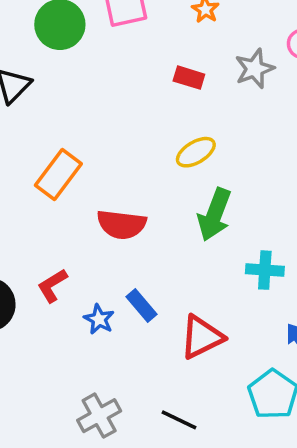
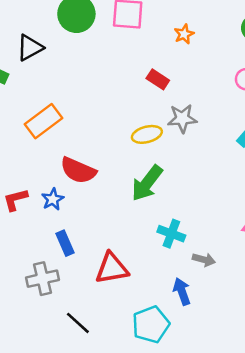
gray star: (255, 69) -> (182, 118), moved
blue rectangle: (142, 305) -> (65, 243), moved
blue star: (99, 319) -> (53, 199), moved
gray cross: (99, 416) -> (43, 279), moved

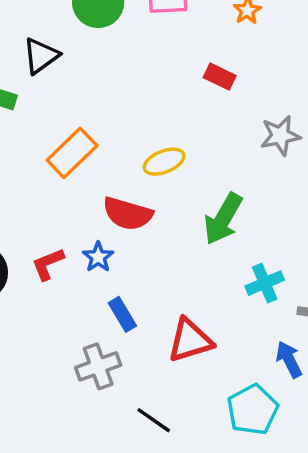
gray star: (182, 118) -> (280, 136), moved
yellow ellipse: (147, 134) -> (164, 162), moved
cyan cross: (171, 234) -> (265, 283), turned -36

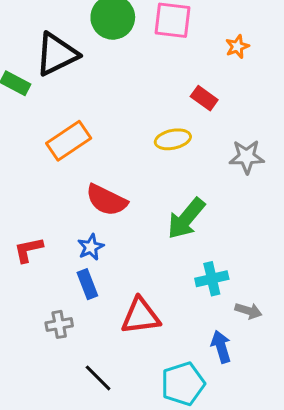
black triangle: (41, 56) -> (57, 54), size x1.4
yellow ellipse: (164, 162) -> (173, 139), moved
blue star: (98, 257) -> (91, 247), moved
red L-shape: (48, 264) -> (29, 250), moved
gray cross: (98, 366) -> (59, 324), size x0.7

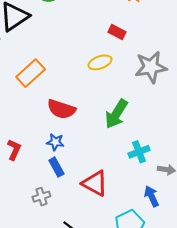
gray star: (247, 157) -> (151, 67), size x1.4
blue star: (91, 247) -> (55, 142), turned -30
red L-shape: (29, 250) -> (14, 150), turned 135
red triangle: (141, 316) -> (95, 183), turned 44

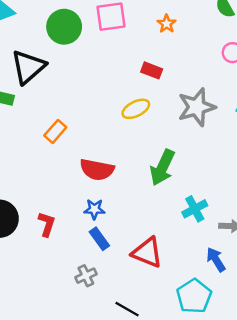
orange rectangle: (31, 73) -> (55, 131), size x0.7

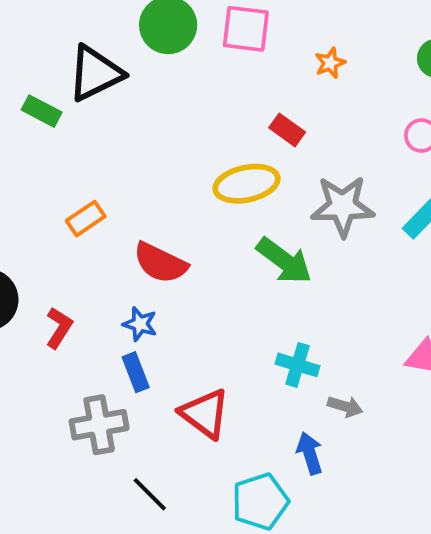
yellow ellipse: (136, 109) -> (247, 184), size x1.4
orange rectangle: (55, 131) -> (86, 219), moved
green arrow: (162, 167) -> (284, 261), moved, turned -93
cyan cross: (195, 209) -> (298, 365), turned 30
gray cross: (86, 276) -> (99, 425), size x1.6

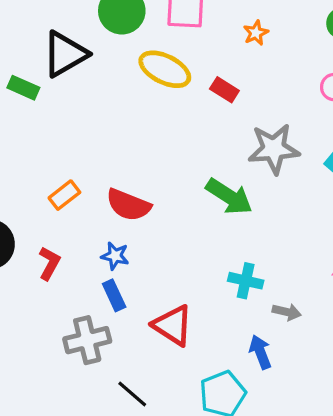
yellow ellipse: (247, 184) -> (165, 69), moved, turned 42
orange rectangle: (86, 219) -> (64, 195), moved

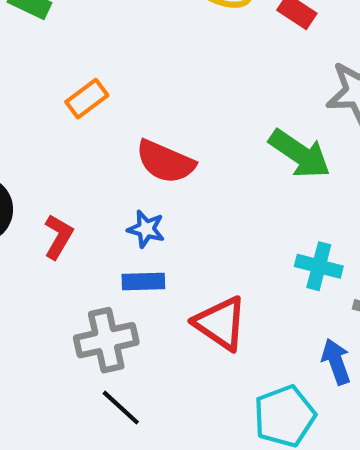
orange rectangle: (64, 195) -> (87, 99), moved
blue rectangle: (114, 295) -> (143, 282), turned -68
black line: (132, 394) -> (121, 408), moved

